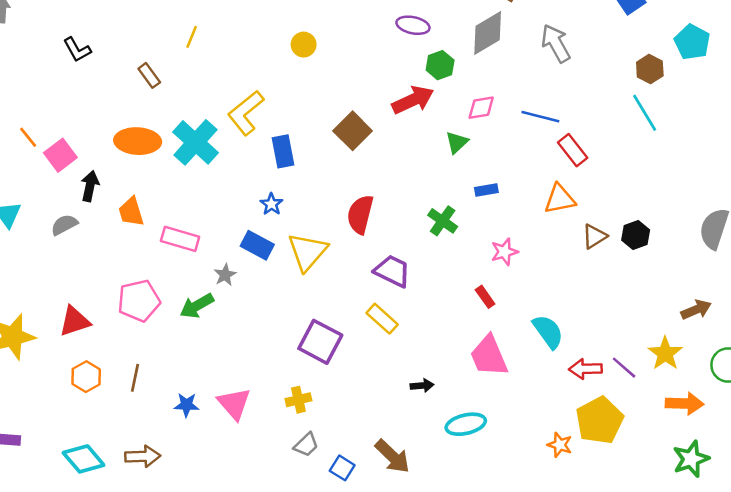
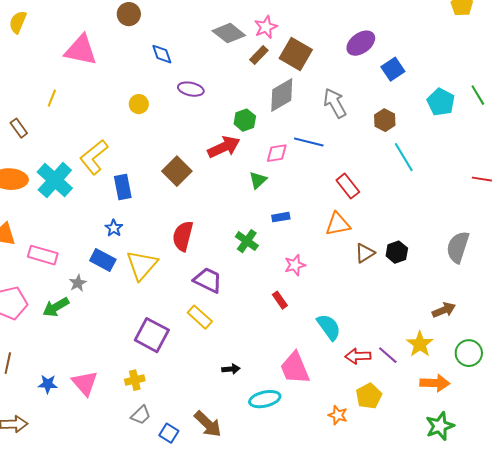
purple ellipse: (413, 25) -> (191, 89), moved
brown hexagon: (650, 69) -> (385, 120), moved
blue line: (540, 117) -> (309, 142), moved
pink trapezoid: (489, 356) -> (295, 368), moved
yellow pentagon: (600, 420) -> (369, 396), size x0.7

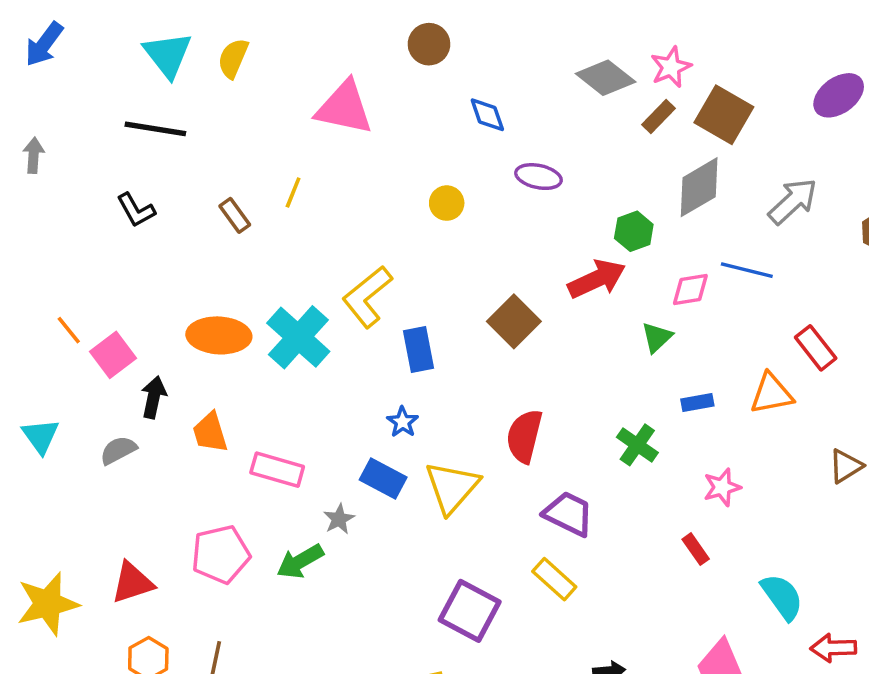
gray arrow: (335, 103) -> (793, 201), turned 76
brown rectangle: (19, 128) -> (235, 215), moved
orange triangle: (338, 224) -> (772, 394), moved

